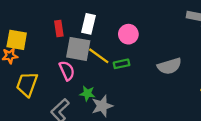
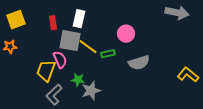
pink circle: (128, 34) -> (126, 34), moved
yellow square: (17, 40) -> (16, 20), moved, turned -30
gray semicircle: (169, 66) -> (139, 63), moved
yellow trapezoid: (27, 84) -> (46, 71), moved

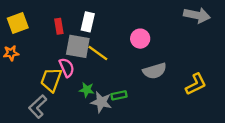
green rectangle: (108, 54) -> (119, 95), moved
yellow L-shape: (188, 75) -> (196, 84), moved, turned 115
gray star: (91, 91) -> (101, 102), turned 30
gray L-shape: (54, 95) -> (38, 107), moved

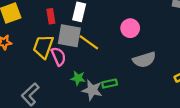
yellow trapezoid: (51, 80) -> (43, 47), moved

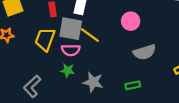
pink semicircle: (58, 56) -> (71, 50), moved, turned 114
green star: (78, 78) -> (67, 70), moved
green rectangle: (110, 84) -> (133, 85), moved

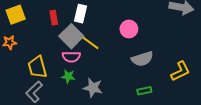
gray square: (71, 29) -> (71, 36), turned 35
yellow trapezoid: (45, 39) -> (37, 67), moved, turned -35
green rectangle: (133, 85) -> (144, 91), moved

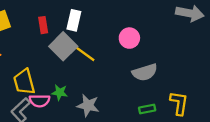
pink semicircle: (71, 57) -> (40, 101), moved
yellow L-shape: (180, 71) -> (179, 103), moved, turned -55

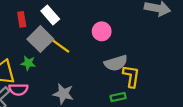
white rectangle: (74, 20) -> (50, 15), turned -54
green star: (60, 92) -> (28, 63), moved
yellow L-shape: (179, 103) -> (131, 76), moved

